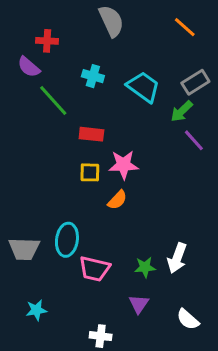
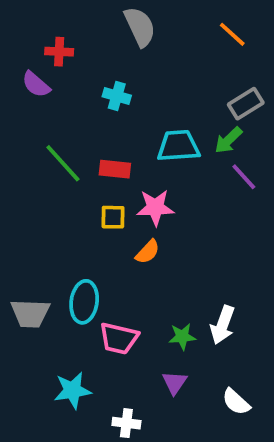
cyan trapezoid: (143, 87) -> (178, 146), moved, turned -40
green line: (53, 101) -> (63, 163), moved
cyan star: (36, 310) -> (73, 390), moved, size x1.4

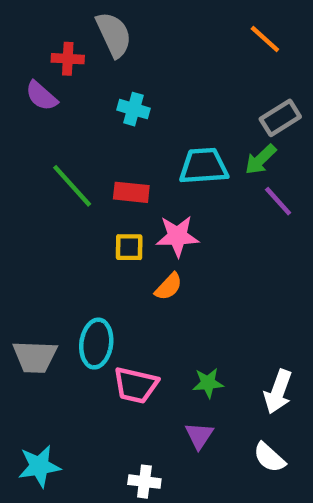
gray semicircle: (140, 27) -> (114, 35), moved
white arrow: (223, 325) -> (278, 392), moved
cyan star: (73, 390) -> (39, 466), moved

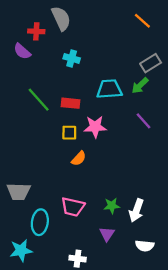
purple line: (278, 201) -> (143, 121), moved
orange semicircle: (169, 287) -> (79, 159), moved
cyan ellipse: (96, 344) -> (40, 222), moved
white arrow: (278, 392) -> (136, 210), moved
white semicircle: (269, 457) -> (145, 246), turned -36

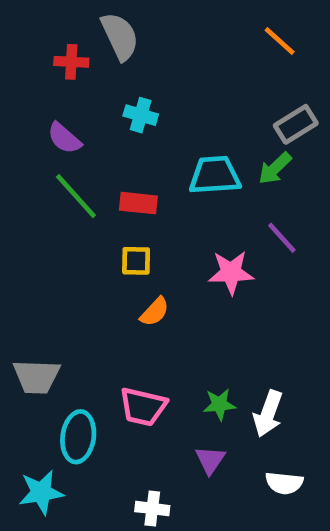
purple semicircle: (22, 51) -> (64, 138), moved
pink star: (95, 127) -> (231, 272), moved

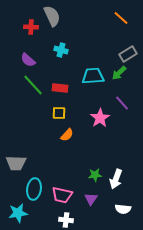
pink star: (231, 272) -> (100, 118), turned -30
pink trapezoid: (143, 407) -> (62, 195), moved

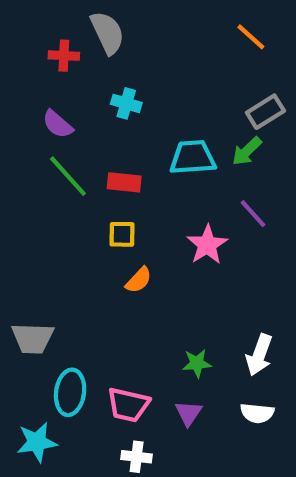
white arrow: (116, 179) -> (259, 355), moved
white semicircle: (123, 209) -> (257, 413), moved

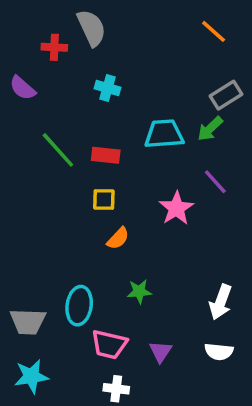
purple semicircle: (58, 124) -> (23, 88), moved
gray trapezoid: (33, 338) -> (28, 322), moved
green star: (197, 363) -> (139, 291), moved
cyan ellipse: (70, 392) -> (79, 306), moved

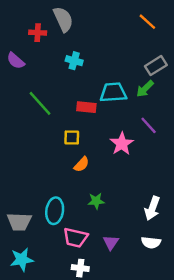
red rectangle: (106, 155) -> (86, 107), moved

